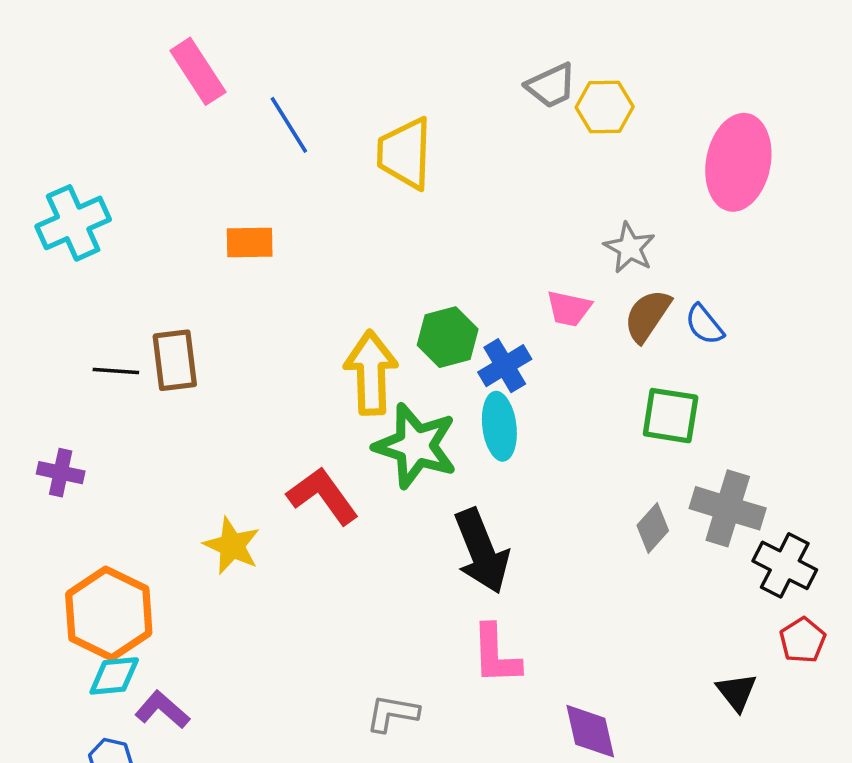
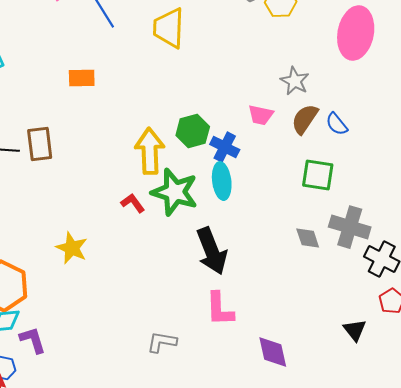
blue cross: (505, 366) -> (225, 147), turned -32
red L-shape: (323, 496) -> (133, 203), moved, size x0.6
gray diamond: (653, 528) -> (308, 238), turned -60
purple L-shape: (162, 710) -> (33, 340), turned 32

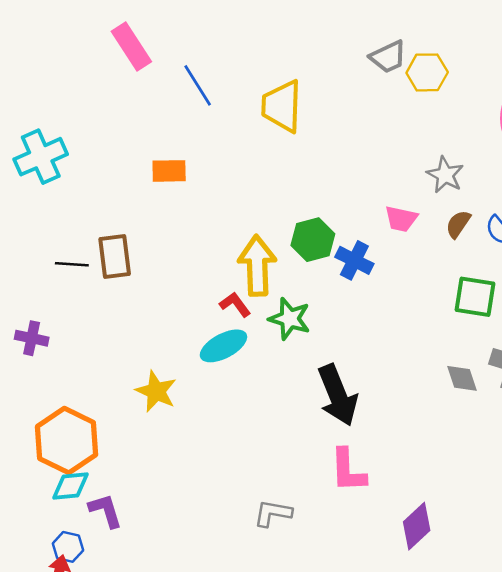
brown semicircle: (305, 119) -> (458, 224), size x0.7
cyan ellipse: (222, 181) -> (223, 346), moved, turned 69
green star: (175, 192) -> (290, 319), size x0.7
red L-shape: (133, 203) -> (235, 304), moved
purple diamond: (273, 352) -> (417, 526), turned 60

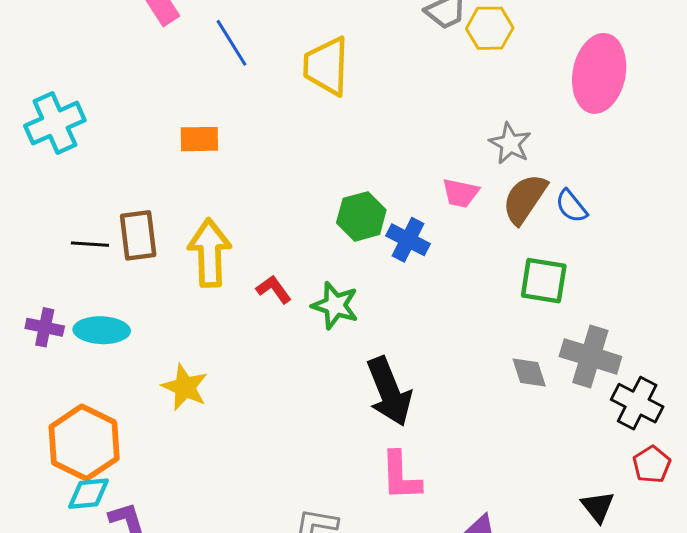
brown semicircle: (458, 224) -> (525, 199), size x1.6
yellow arrow: (257, 266) -> (210, 253), moved
cyan ellipse: (223, 346) -> (102, 330), moved, turned 30

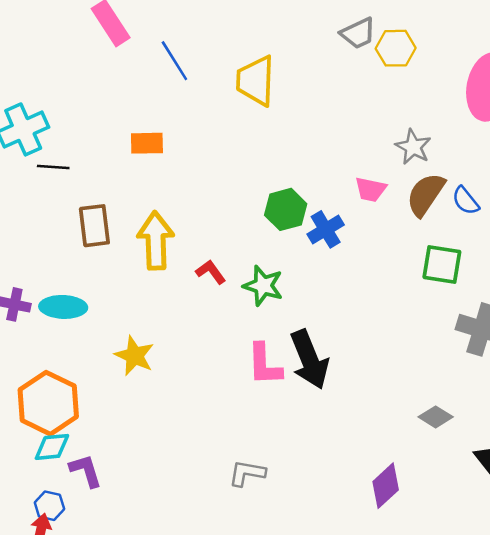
blue cross: (408, 240) -> (326, 229), turned 32
black line: (90, 244) -> (53, 167), moved
gray diamond: (529, 373) -> (436, 417), moved, turned -40
pink L-shape: (401, 476) -> (264, 364), moved

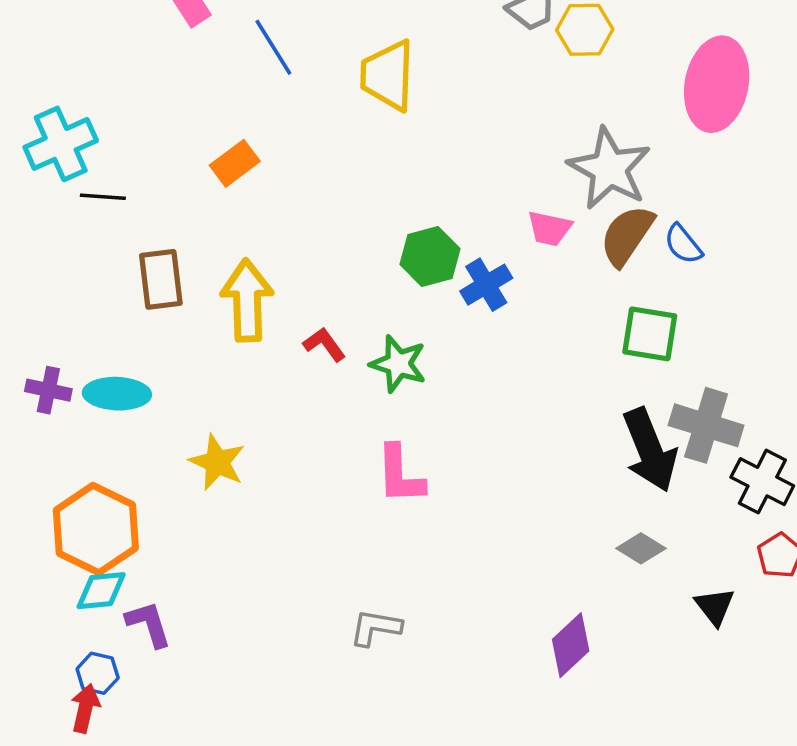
orange rectangle: (147, 143) -> (235, 163), turned -36
gray star: (413, 147) -> (609, 169), size x1.6
black arrow: (309, 359) -> (650, 450), moved

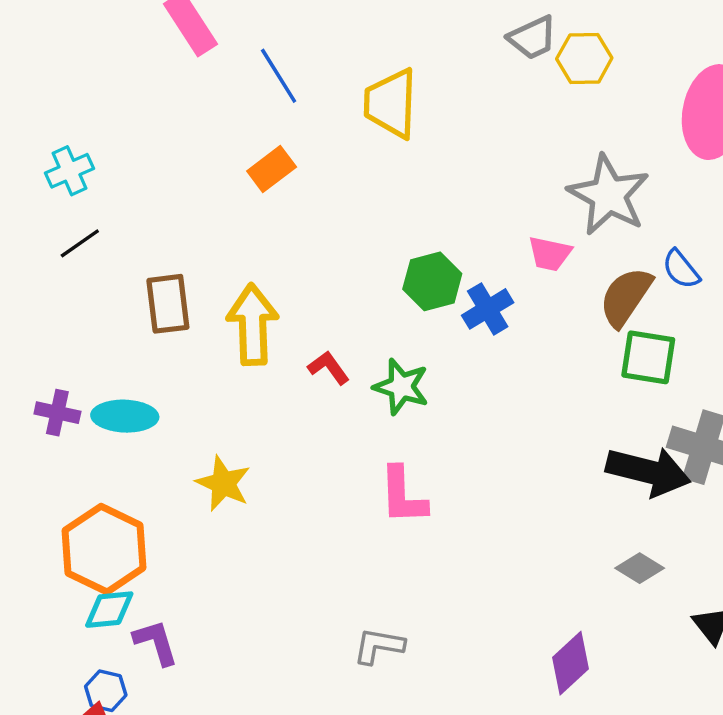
cyan cross: (61, 144) -> (69, 171), size x0.7
orange rectangle: (235, 163) -> (272, 169), moved
black line: (103, 197) -> (80, 243), moved, turned -39
brown semicircle: (627, 235) -> (626, 297), moved
black arrow: (650, 450) -> (648, 471), turned -54

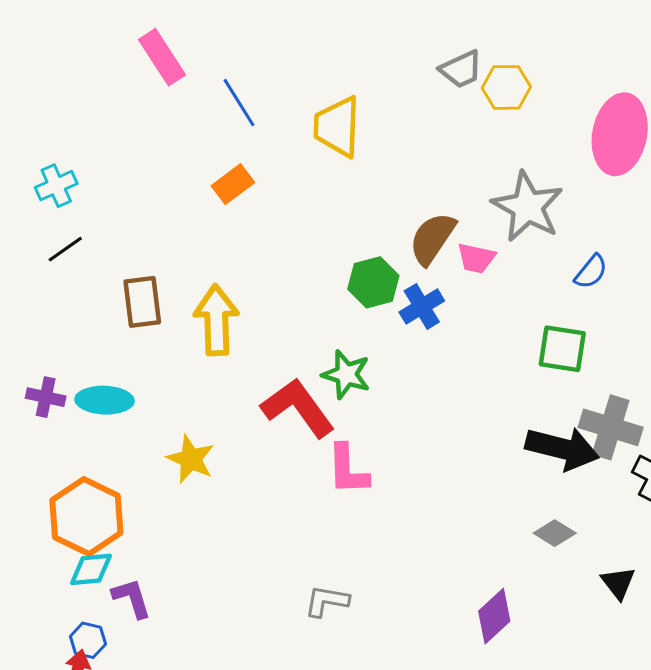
blue semicircle: (681, 269) -> (591, 272), turned -102
brown semicircle: (626, 297) -> (432, 238), moved
red L-shape: (329, 368) -> (298, 408), moved, size x2.0

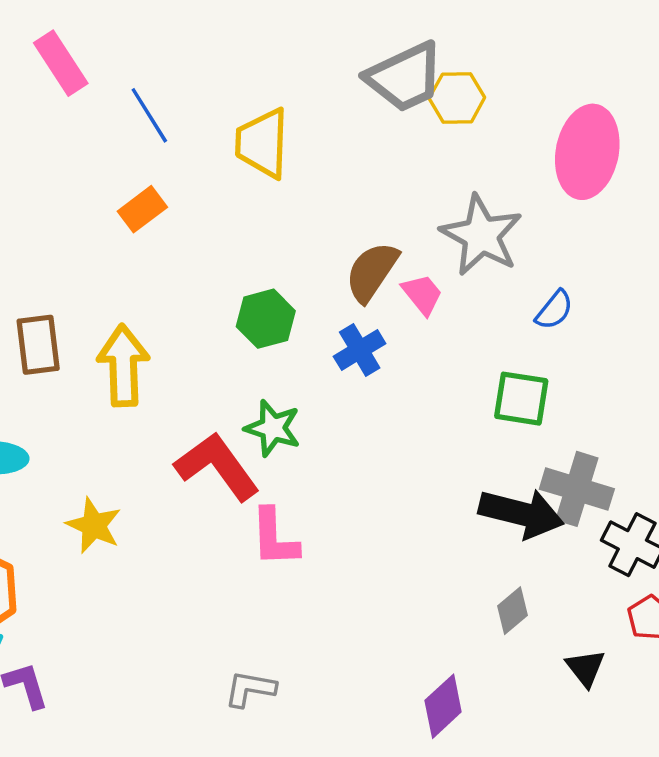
gray trapezoid: (461, 69) -> (405, 77), size x1.6
pink trapezoid: (476, 258) -> (422, 294), turned -141
green hexagon: (373, 282) -> (266, 319), moved
gray diamond: (555, 533) -> (513, 611), turned -72

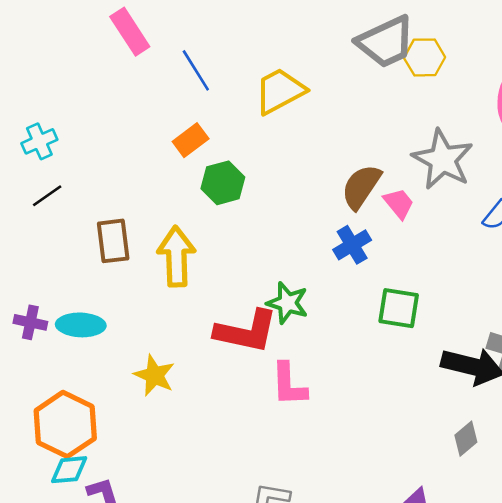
yellow trapezoid: (262, 143) -> (280, 91), turned 60
green hexagon: (266, 319) -> (223, 183), moved
green square: (521, 399) -> (399, 308), moved
red L-shape: (217, 466) -> (246, 331), turned 138

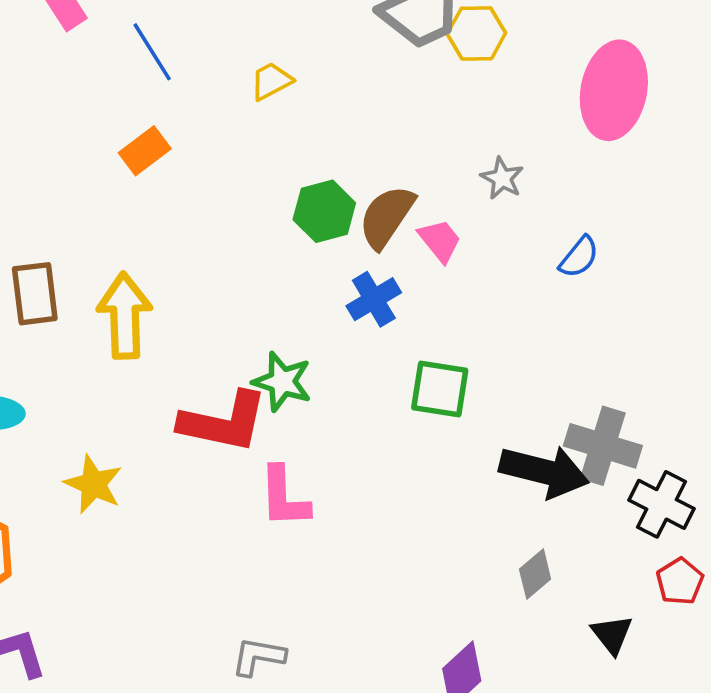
yellow trapezoid: (280, 91) -> (271, 81), size x0.6
gray star: (443, 160) -> (502, 178), size x0.5
green hexagon: (223, 183) -> (324, 211), moved

